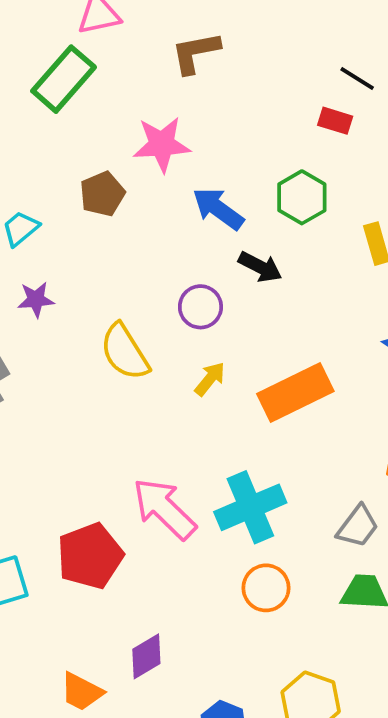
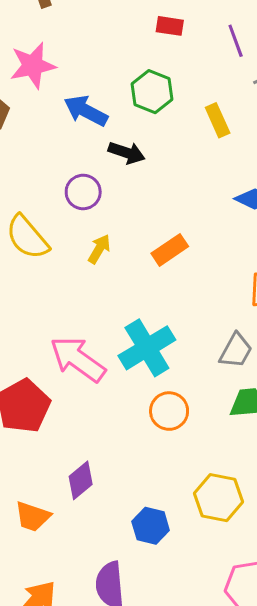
orange rectangle: (295, 393) -> (170, 250), size x0.6

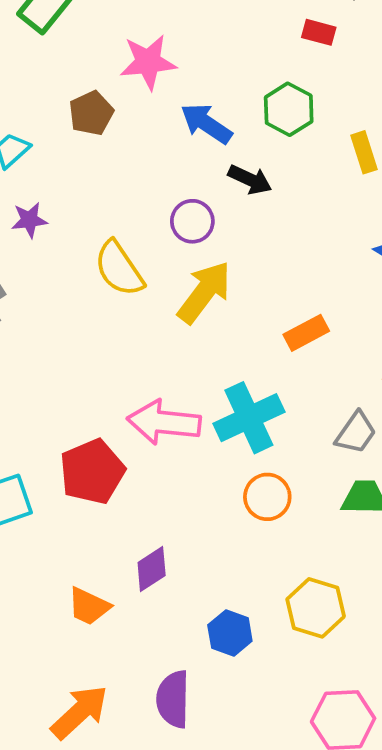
yellow arrow: (99, 249) -> (204, 292), size x1.8
orange rectangle: (170, 250) -> (306, 333), moved
pink arrow: (78, 359) -> (164, 422), turned -36

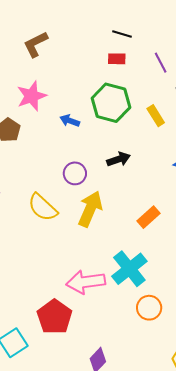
green hexagon: (289, 109) -> (111, 103), size x1.4
blue arrow: (206, 124) -> (70, 121), size x0.7
black arrow: (250, 180) -> (119, 159), moved, turned -30

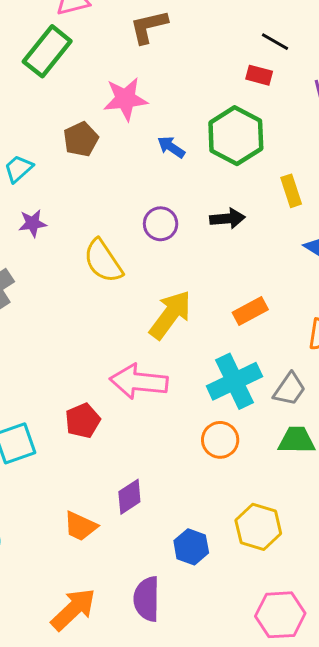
yellow rectangle: (156, 116) -> (291, 191), moved
yellow arrow: (90, 209) -> (170, 315), moved
cyan cross: (129, 269) -> (234, 381), moved
red pentagon: (55, 317) -> (83, 421), size x0.7

